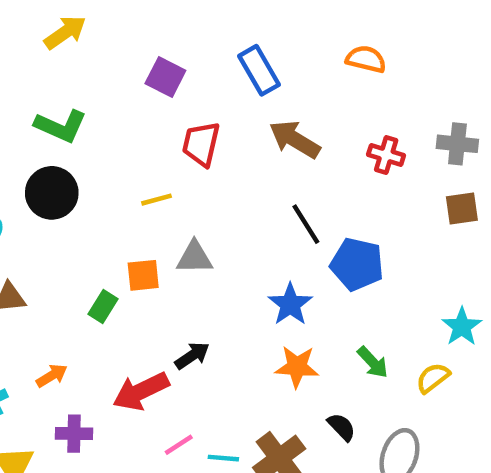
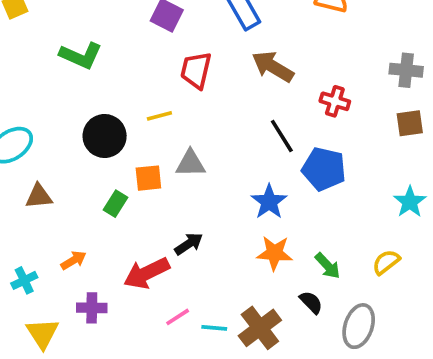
red cross: (386, 155) -> (335, 101), moved
black circle: (52, 193) -> (105, 136), moved
cyan star: (462, 327) -> (410, 202), moved
green arrow: (373, 362) -> (328, 266), moved

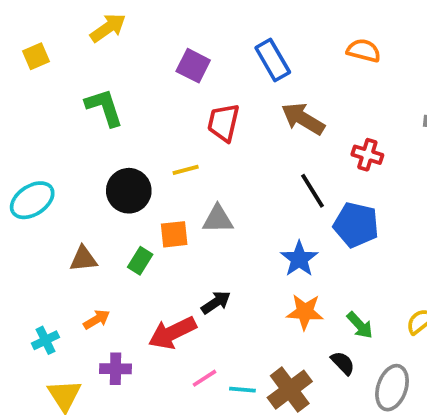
green L-shape: (81, 56) -> (104, 107), turned -132
brown triangle: (39, 196) -> (83, 259), moved

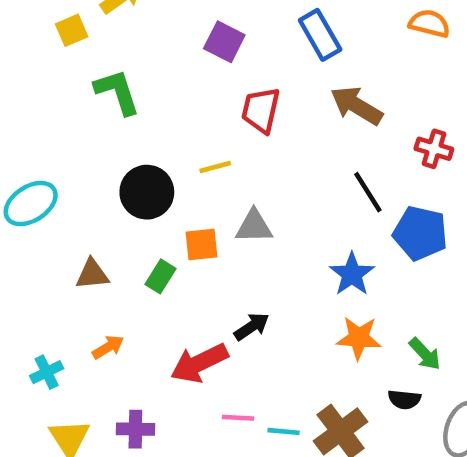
yellow square: (36, 56) -> (72, 30), moved
black semicircle: (343, 363) -> (404, 399), turned 140
purple cross: (116, 369) -> (135, 429), moved
pink line: (205, 378) -> (238, 418), turned 36

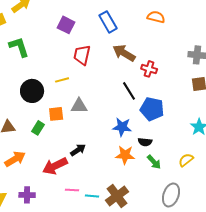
red cross: (434, 149) -> (149, 69), moved
blue star: (352, 274) -> (122, 127), turned -30
orange arrow: (108, 347) -> (15, 159), size x1.5
black semicircle: (404, 399) -> (145, 142), moved

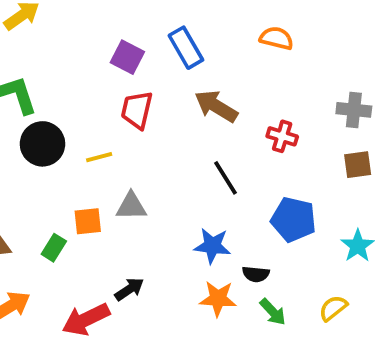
purple square: (66, 25) -> (127, 57), moved
red cross: (149, 69) -> (282, 136), moved
black circle: (32, 91) -> (42, 144), moved
blue pentagon: (152, 109) -> (293, 219), moved

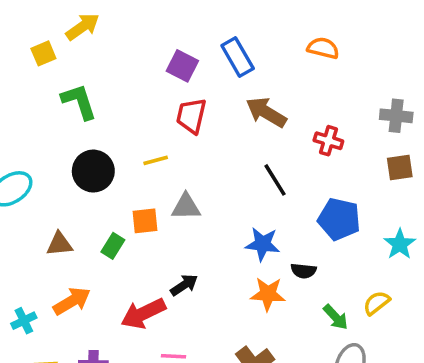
black circle: (42, 144) -> (93, 171), moved
green arrow: (273, 312) -> (336, 317), moved

